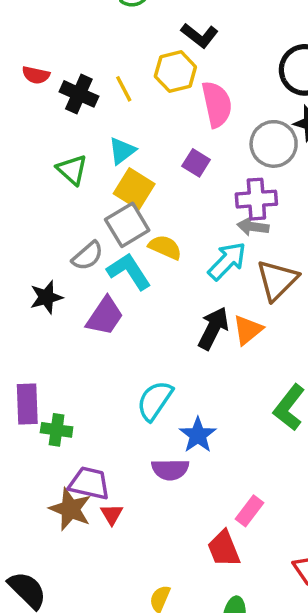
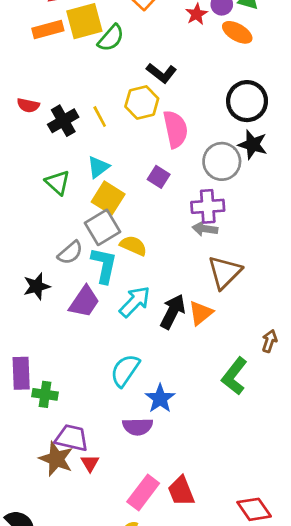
black cross: (79, 94) -> (63, 121), turned 36
cyan arrow: (227, 261) -> (135, 302), moved
cyan L-shape: (129, 271) -> (104, 265), turned 45
pink rectangle: (249, 511) -> (143, 493), moved, size x1.4

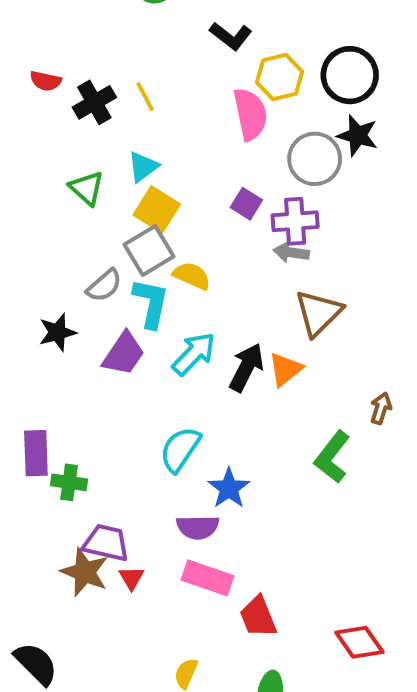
yellow hexagon: (142, 102) -> (280, 77), moved
purple square: (159, 177) -> (246, 204), moved
pink rectangle: (143, 493) -> (207, 578), moved, turned 72

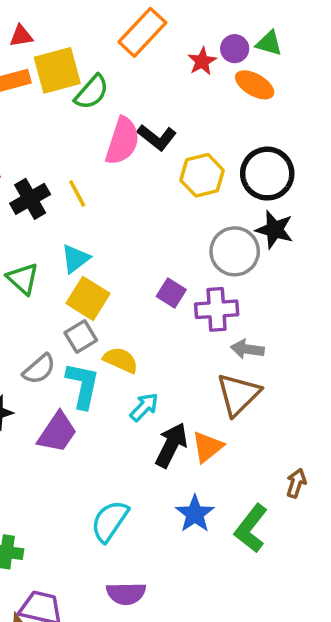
pink semicircle: (250, 114) -> (122, 141), moved, turned 30
gray square: (149, 250) -> (81, 336), size x0.7
gray arrow: (291, 252) -> (247, 349), moved
cyan arrow: (194, 354) -> (144, 407), moved, size x0.7
blue star: (229, 488) -> (195, 514), moved

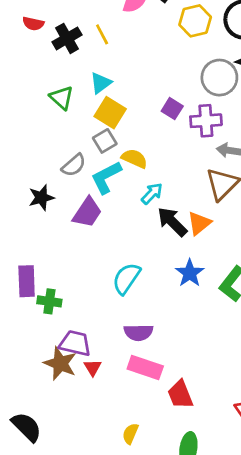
cyan L-shape: (83, 385) -> (106, 177), turned -129
black arrow: (171, 445) -> (172, 222), turned -72

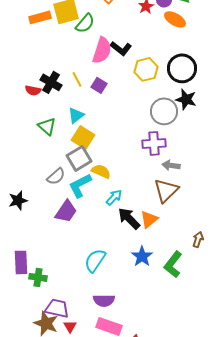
red semicircle: (33, 24) -> (33, 90), moved
black cross: (67, 38) -> (51, 82), turned -30
purple square: (172, 109) -> (99, 85), moved
gray square: (105, 141) -> (79, 158), size x1.4
black star: (41, 198) -> (18, 200), moved

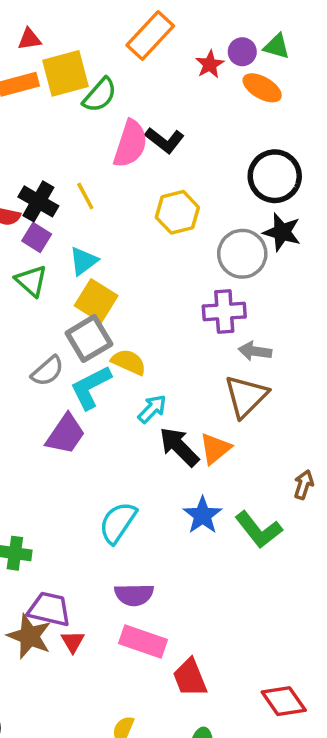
yellow hexagon: (146, 69) -> (177, 212), moved
purple square: (99, 85) -> (37, 238), moved
green L-shape: (173, 264) -> (258, 530), turned -76

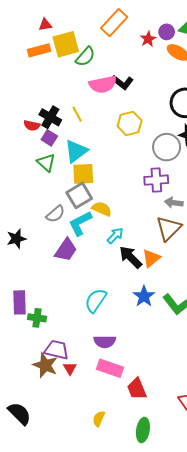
pink semicircle: (130, 144) -> (103, 84), turned 60
cyan triangle: (84, 261) -> (76, 151), size x1.4
yellow square: (96, 301) -> (83, 174), turned -35

